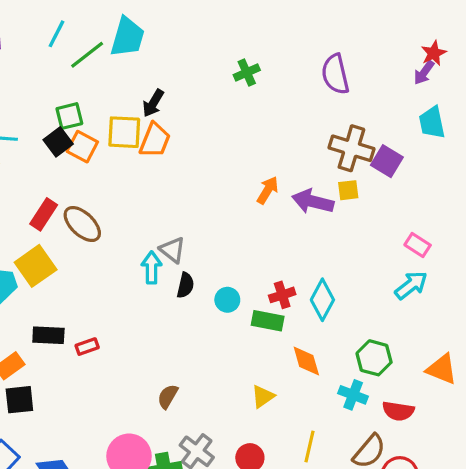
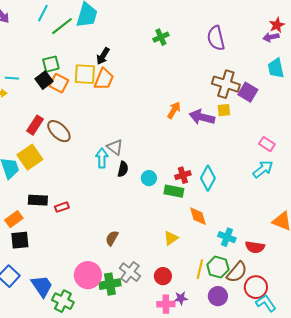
purple arrow: (424, 73) -> (271, 37), turned 42
green hexagon: (374, 358) -> (218, 267), moved

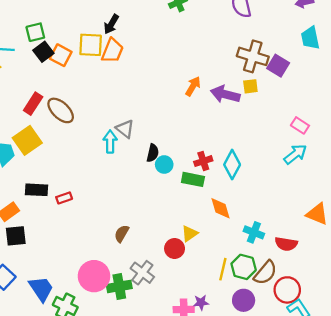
green square: (51, 64) -> (35, 32), moved
black semicircle: (123, 169) -> (153, 153), moved
red circle: (163, 276) -> (175, 249), moved

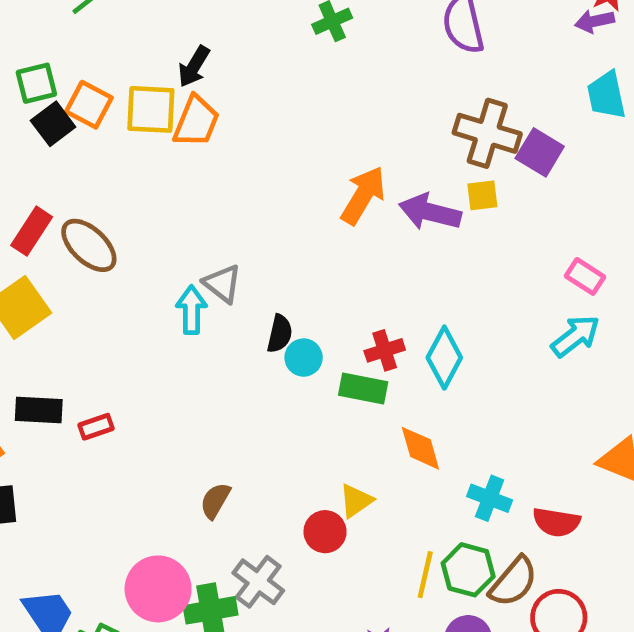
orange square: (61, 55) -> (89, 105), moved
orange arrow: (193, 86) -> (363, 195), size x1.4

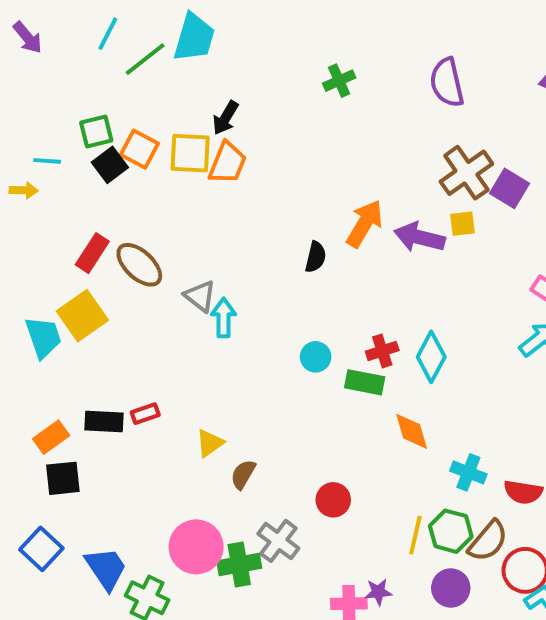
brown cross: (487, 133) -> (466, 173), turned 38
gray triangle: (222, 284) -> (200, 296), moved
black semicircle: (280, 334) -> (316, 257), moved
black rectangle: (39, 410) -> (104, 421), moved
yellow triangle: (356, 501) -> (210, 443), moved

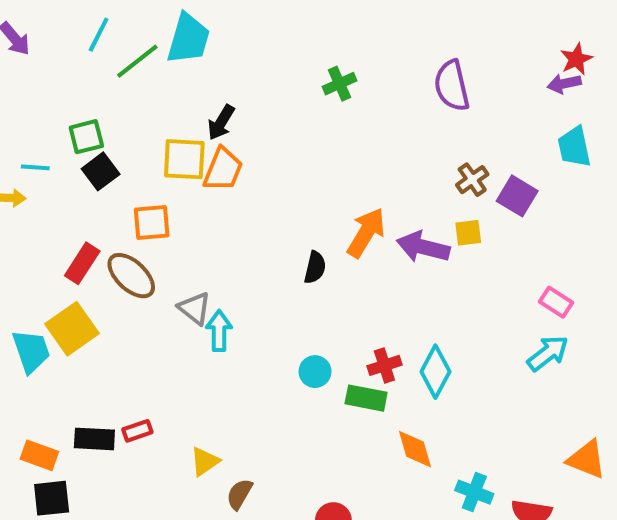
orange square: (139, 149) -> (152, 222), moved, turned -33
brown cross: (466, 173) -> (472, 180), size x0.6
orange rectangle: (51, 437) -> (39, 455), turned 56

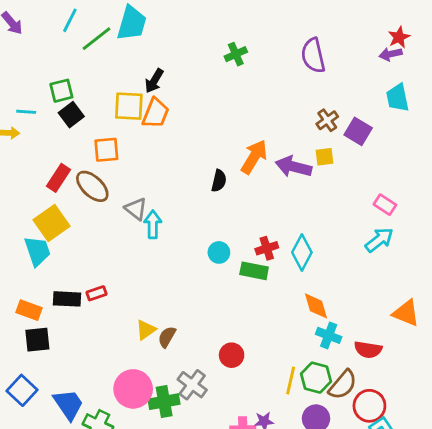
cyan trapezoid: (31, 351) -> (37, 251), moved
orange diamond: (415, 449) -> (316, 306), moved
yellow triangle: (205, 461) -> (146, 330), moved

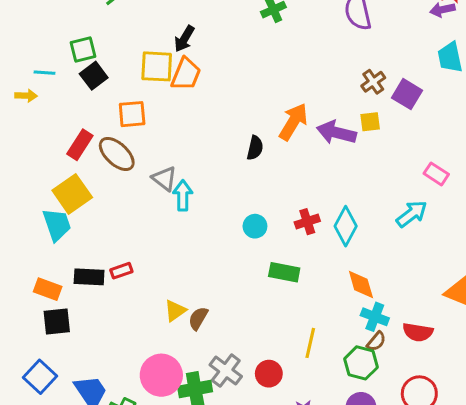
cyan arrow: (379, 240) -> (412, 214), moved
green rectangle: (254, 271) -> (284, 272), moved
red circle: (232, 355) -> (269, 374), moved
yellow line: (291, 380) -> (310, 343), moved
brown semicircle: (343, 385) -> (376, 341), moved, size x0.6

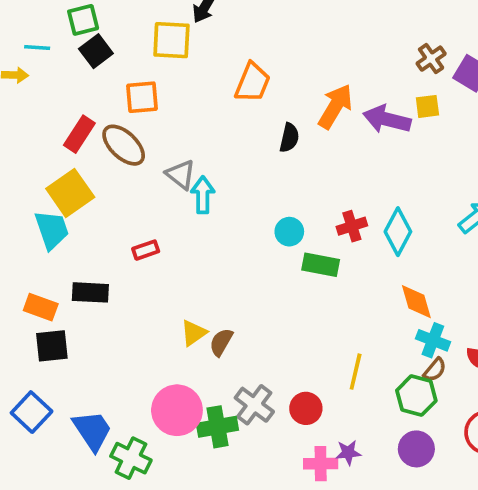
orange trapezoid: (186, 74) -> (252, 82), moved
red rectangle: (121, 271) -> (146, 250), moved
green rectangle: (284, 272) -> (321, 265), moved

